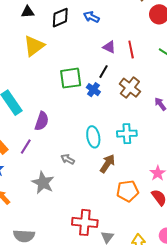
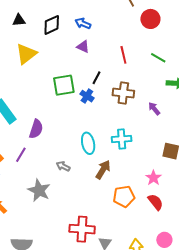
purple triangle: (109, 47) -> (83, 47), moved
brown cross: (130, 88) -> (123, 93), turned -30

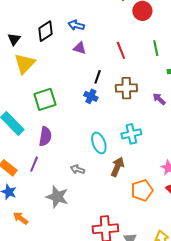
black triangle: (19, 20) -> (14, 39), moved, turned -40
green line: (158, 58) -> (156, 48), turned 56
green square: (64, 85) -> (45, 99), moved

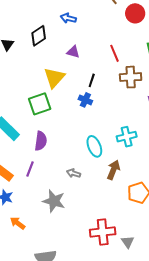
blue arrow: (76, 25) -> (68, 18), moved
yellow triangle: (25, 64) -> (54, 78), moved
brown cross: (126, 88) -> (131, 77), moved

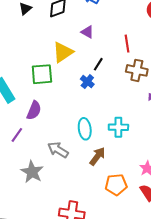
gray arrow: (74, 173) -> (58, 150), size x1.5

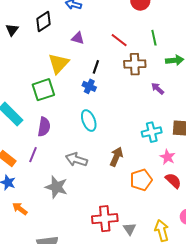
red line: (127, 44) -> (119, 40), turned -30
cyan cross: (118, 127) -> (152, 132), moved
cyan ellipse: (85, 129) -> (89, 121), moved

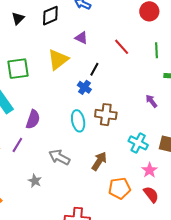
brown cross: (135, 64) -> (106, 115), moved
green square: (43, 90) -> (18, 69), moved
cyan cross: (152, 132) -> (138, 143), turned 30
gray star: (56, 187) -> (35, 181), size x0.6

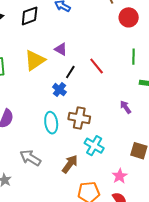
purple triangle: (81, 38) -> (61, 49), moved
red line: (122, 47) -> (97, 66), moved
cyan cross: (138, 143) -> (94, 146), moved

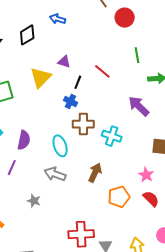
purple arrow: (126, 107) -> (139, 106), size x1.6
brown cross: (79, 118) -> (83, 124), moved
cyan ellipse: (51, 123) -> (60, 146), moved
cyan cross: (94, 146) -> (112, 136), moved

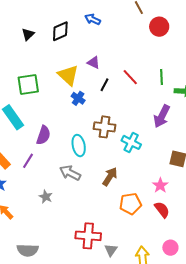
green line: (137, 55) -> (161, 77), moved
yellow triangle: (41, 77) -> (68, 75), turned -40
blue cross: (70, 101) -> (78, 98), moved
purple arrow: (139, 106) -> (162, 116), turned -115

